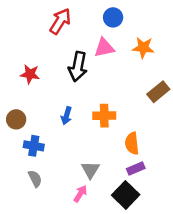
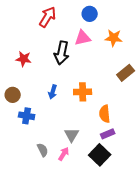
gray semicircle: (35, 179) -> (43, 150), moved

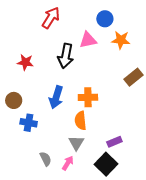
blue circle: (90, 14) -> (105, 19), moved
blue arrow: (53, 92) -> (56, 97), size x1.5
orange semicircle: (105, 114) -> (81, 121), moved

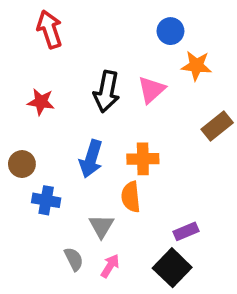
red arrow: (51, 18) -> (50, 29), moved, turned -50
pink triangle: (88, 40) -> (151, 90), moved, turned -30
gray triangle: (76, 143) -> (101, 226), moved

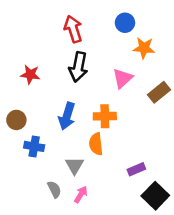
red arrow: (50, 29) -> (73, 29), moved
pink triangle: (151, 90) -> (122, 78), moved
black square: (172, 268) -> (155, 196), moved

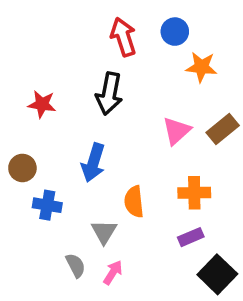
red arrow: (73, 29) -> (123, 37), moved
pink triangle: (122, 78) -> (177, 131), moved
orange cross: (105, 116) -> (194, 193), moved

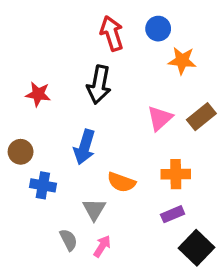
orange semicircle: (134, 202) -> (121, 182), turned -64

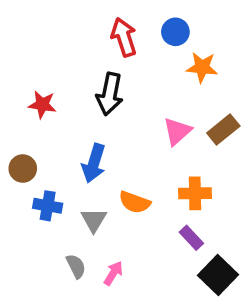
gray triangle: (94, 209) -> (94, 220), moved
purple rectangle: (173, 214) -> (191, 238), turned 70

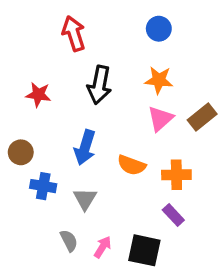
red arrow: (124, 37) -> (74, 34), moved
orange star: (202, 67) -> (159, 80), moved
orange semicircle: (135, 202) -> (132, 165), moved
black square: (218, 275) -> (144, 250), moved, turned -32

